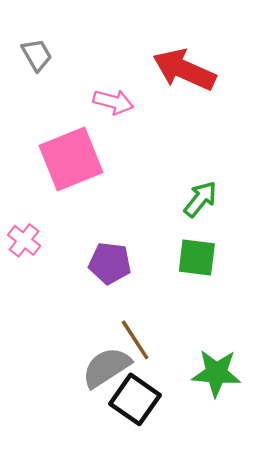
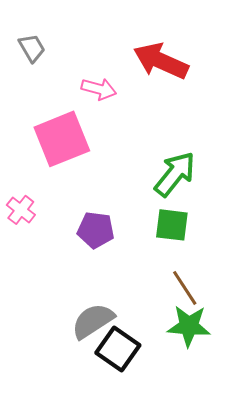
green arrow: (200, 199) -> (175, 174), size x1.4
brown line: (135, 340) -> (185, 288), moved

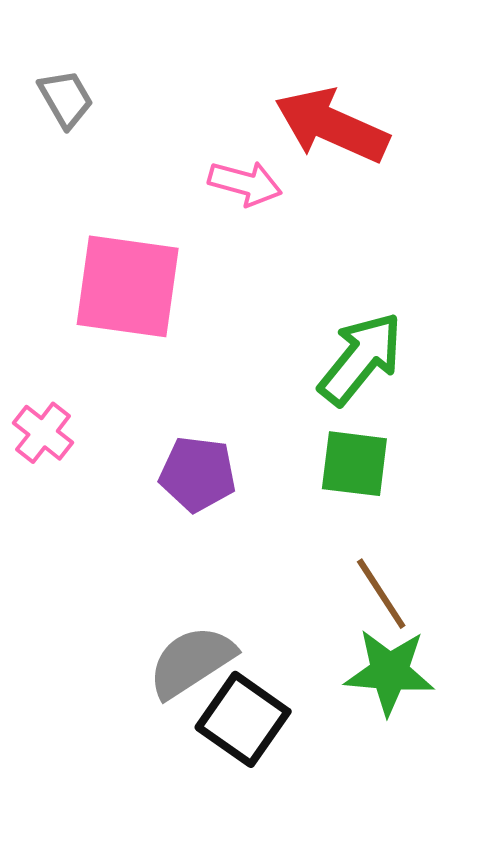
pink arrow: (99, 89) -> (245, 183), moved
pink square: (62, 139) -> (128, 286), turned 30

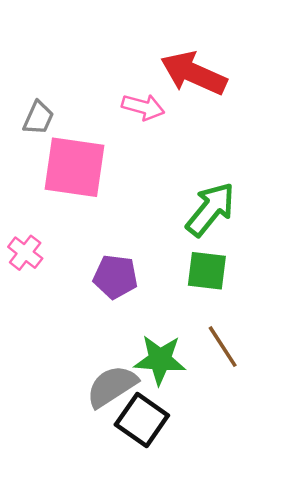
gray trapezoid: (66, 99) -> (38, 118), moved, turned 54
green star: (389, 672) -> (160, 360), moved

